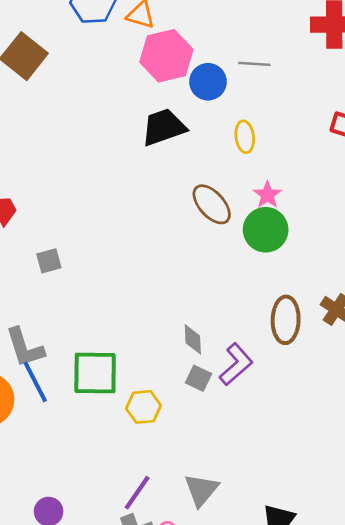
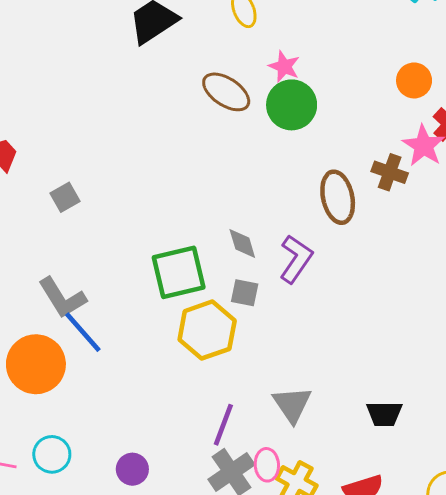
green square: (95, 373) -> (179, 272), moved
gray square: (198, 378) -> (245, 293), moved
yellow hexagon: (143, 407) -> (207, 330), size x1.5

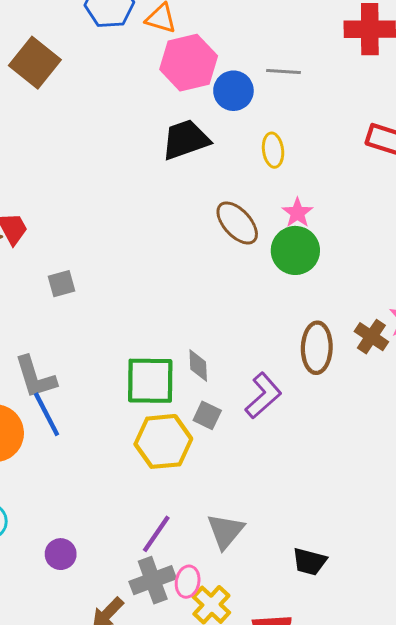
gray diamond: (242, 243) -> (198, 366), moved

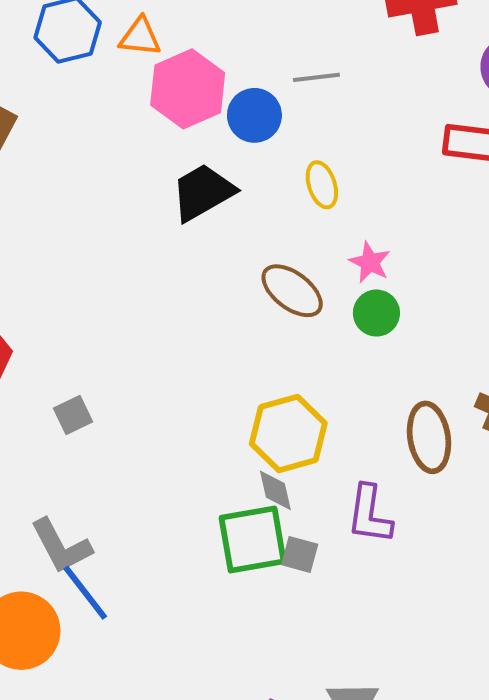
green circle: (295, 250) -> (376, 313), size x0.7
green square: (150, 381) -> (253, 540), moved
purple L-shape: (263, 396) -> (369, 514), turned 150
yellow hexagon: (163, 441) -> (288, 433), moved

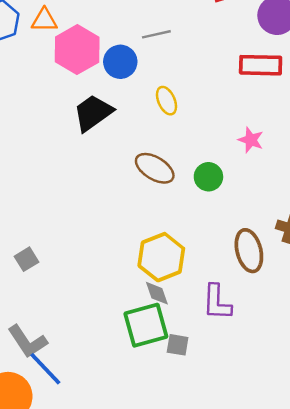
pink star: (370, 262) -> (251, 140), moved
gray square: (300, 554) -> (178, 345), moved

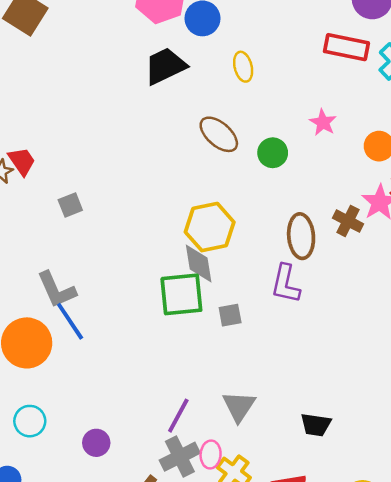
gray diamond: (157, 293) -> (199, 263), size x1.4
purple L-shape: (217, 302) -> (286, 284), moved
gray square: (178, 345) -> (230, 315), moved, turned -30

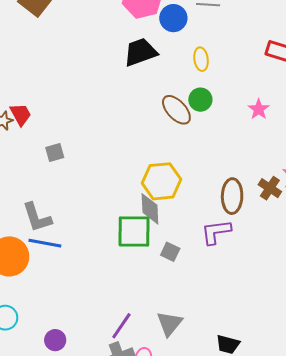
green circle: (273, 153) -> (200, 100), moved
purple L-shape: (286, 284) -> (216, 232), turned 64
gray square: (230, 315) -> (170, 252), turned 30
blue line: (70, 321) -> (45, 243), turned -52

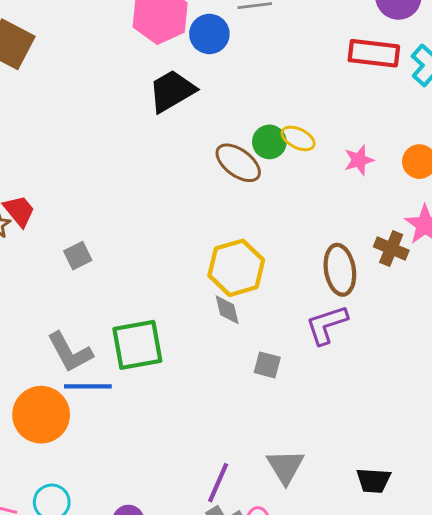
yellow ellipse: (201, 59) -> (298, 138), moved, turned -45
pink star: (259, 109) -> (359, 160), moved, turned 30
gray diamond: (150, 209) -> (227, 310), size x0.7
green square: (134, 232) -> (137, 345), moved

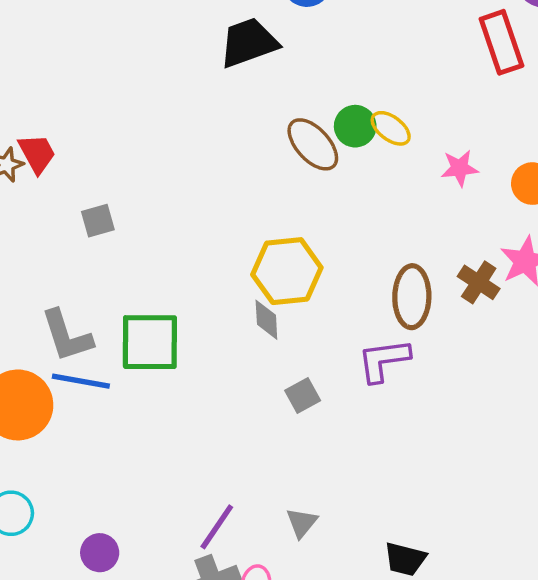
red rectangle: (374, 53) -> (501, 42), turned 54
gray square: (267, 365) -> (303, 396), turned 36
gray triangle: (285, 467) -> (302, 523), size x0.7

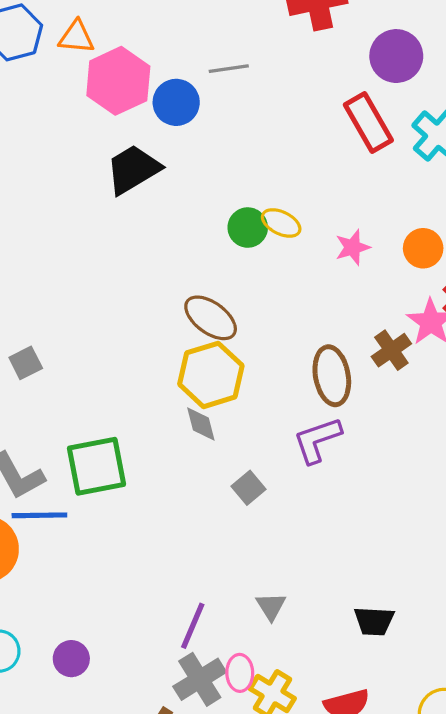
brown ellipse: (313, 144) -> (211, 318), moved
brown cross: (479, 282) -> (391, 350), turned 33
purple circle: (100, 553) -> (71, 659), moved

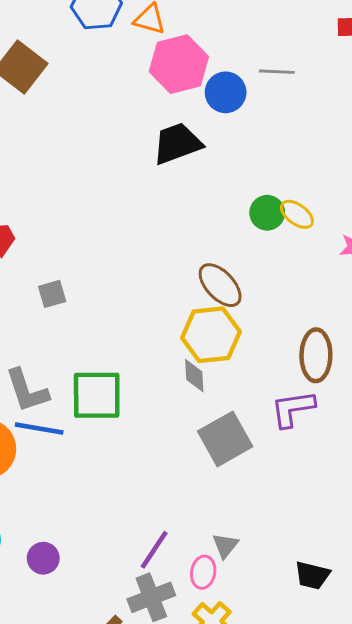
gray square: (248, 488) -> (225, 439), size x1.8
pink ellipse: (240, 673) -> (203, 572), moved

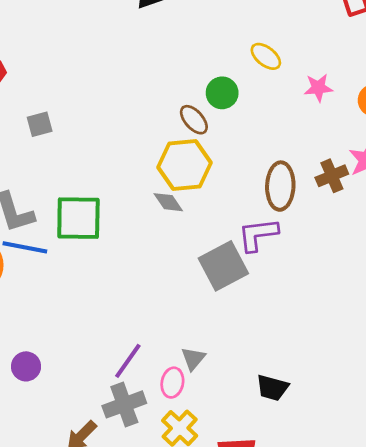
green circle: (267, 213) -> (222, 93), moved
brown ellipse: (220, 285) -> (194, 120), size x0.7
gray diamond: (194, 376) -> (168, 202), turned -32
gray square: (225, 439) -> (223, 266), moved

